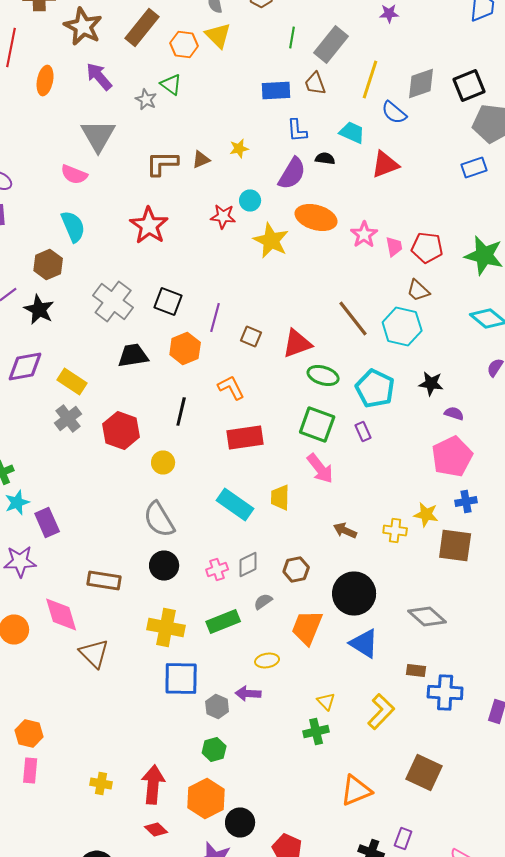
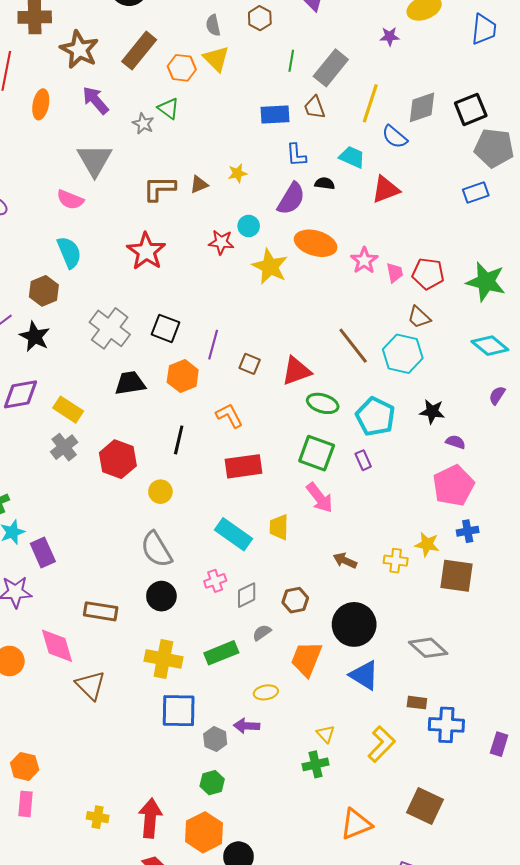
pink cross: (217, 570) -> (215, 581), moved

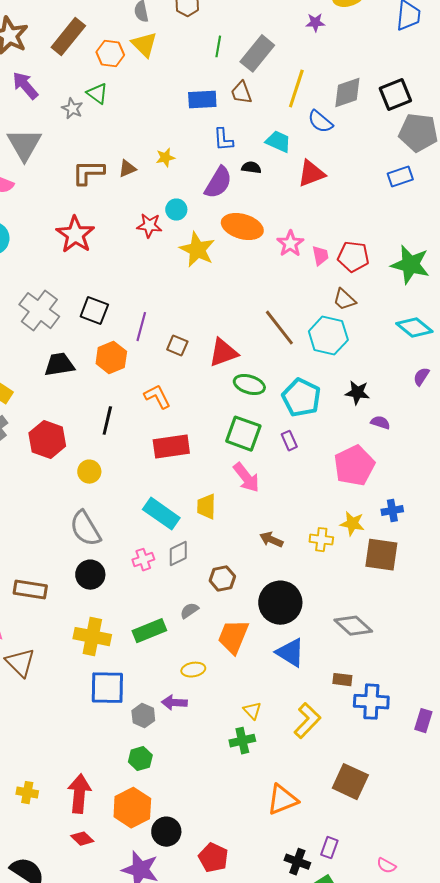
pink pentagon: (453, 486) -> (354, 466), moved
gray diamond: (247, 595) -> (178, 554), moved

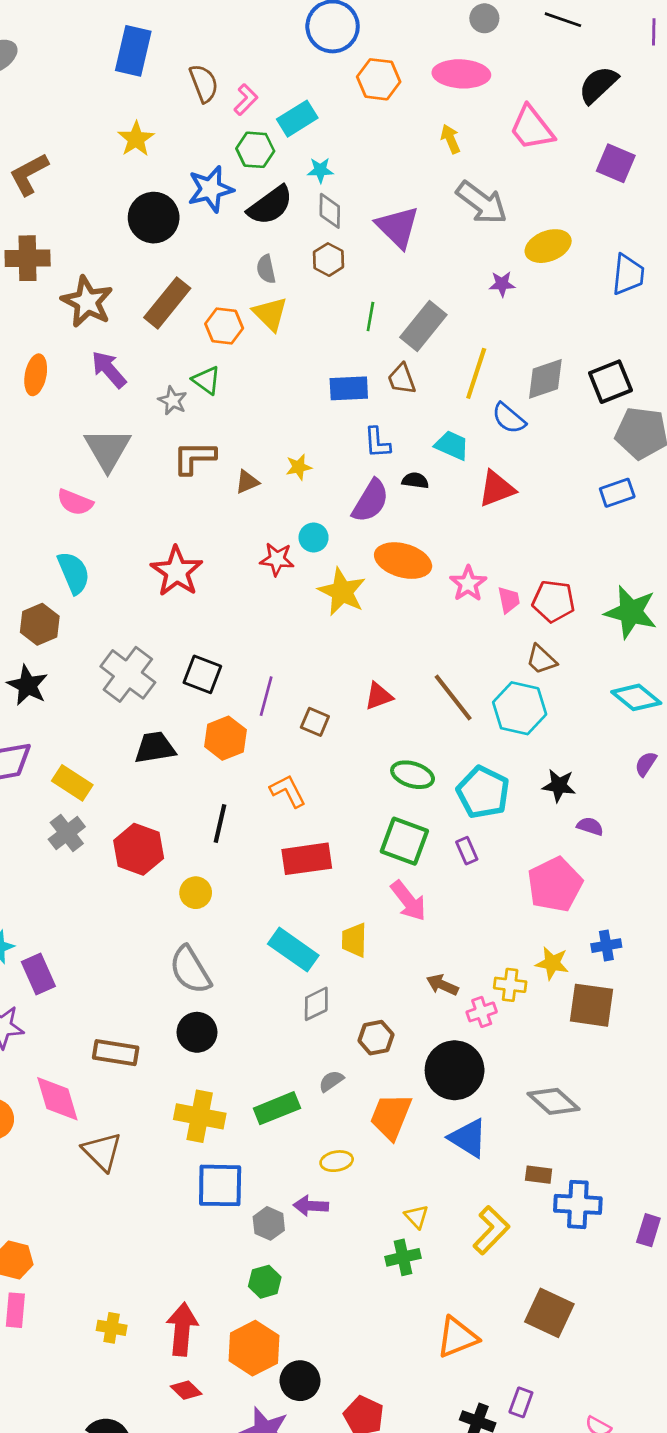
brown L-shape: (88, 173) -> (194, 458), moved
red triangle: (223, 353) -> (379, 696), moved, size x0.7
pink cross: (143, 560) -> (482, 1012), moved

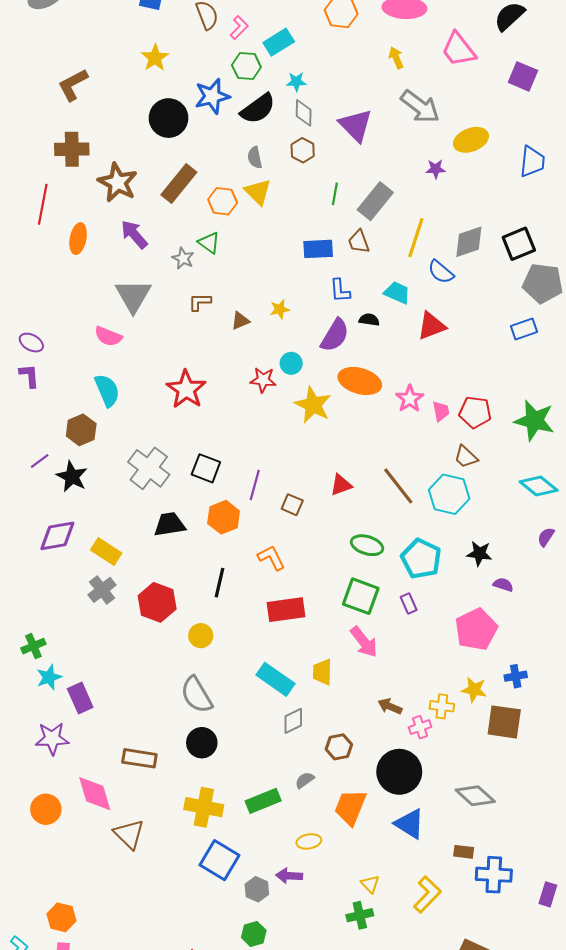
brown L-shape: (194, 458) -> (200, 302), size x0.7
blue square: (220, 1185) -> (219, 860), turned 30

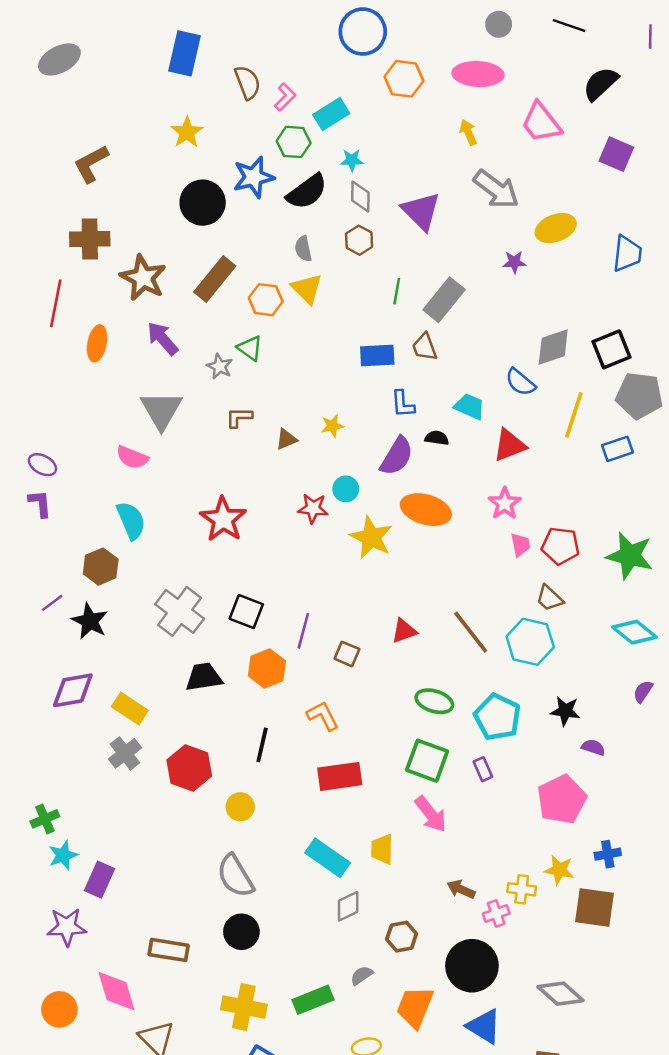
yellow line: (416, 238) -> (574, 415), moved
pink star: (410, 399) -> (505, 503), moved
purple rectangle: (80, 698) -> (99, 880), turned 48

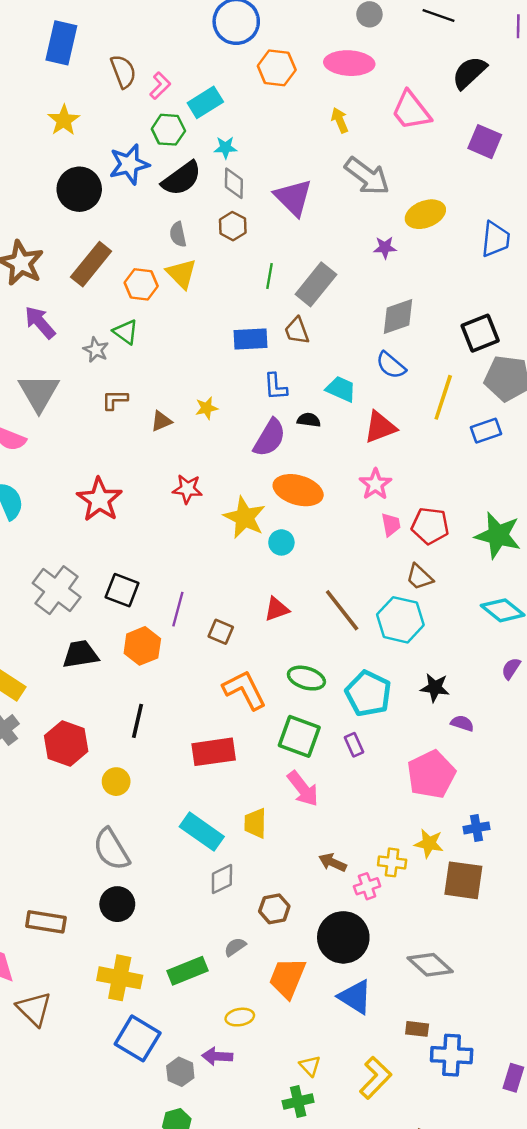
gray diamond: (553, 347) -> (398, 316), moved
cyan circle: (346, 489) -> (281, 542), moved
orange L-shape: (323, 716) -> (245, 690), moved, size x1.4

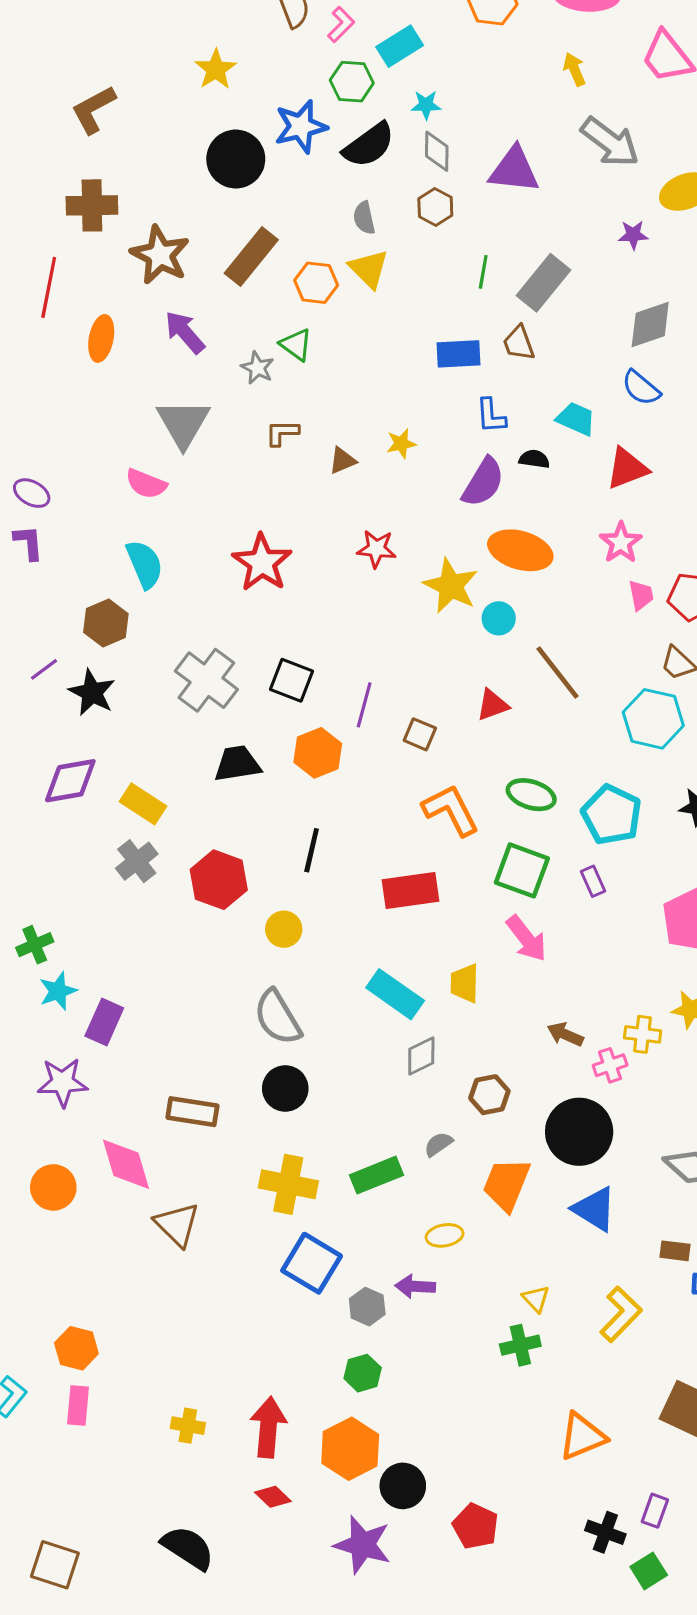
purple triangle: (293, 198) -> (514, 170), turned -39
brown line: (342, 610) -> (557, 672), moved

